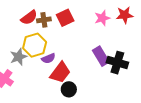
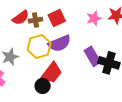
yellow hexagon: (35, 45) -> (39, 46), moved
purple semicircle: (48, 58) -> (59, 43), moved, size x1.6
black circle: (69, 89) -> (43, 86), moved

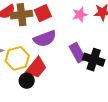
brown cross: (35, 20) -> (22, 15), size x1.5
yellow hexagon: (39, 46) -> (17, 58), moved

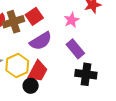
pink star: (80, 15) -> (72, 20), moved
black cross: (94, 60) -> (86, 74), moved

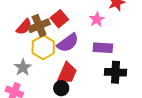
purple rectangle: (75, 49) -> (103, 48), turned -42
yellow hexagon: (17, 66) -> (43, 47), moved

